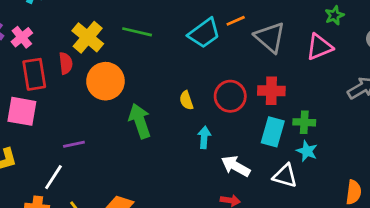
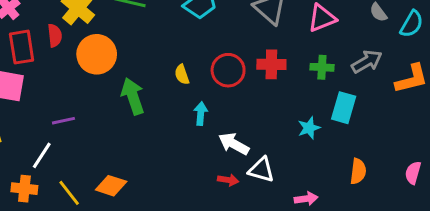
green cross: (304, 122) -> (322, 67), moved
cyan rectangle: (273, 132) -> (344, 108), moved
cyan star: (307, 151) -> (309, 128), turned 30
white triangle: (285, 176) -> (261, 170), moved

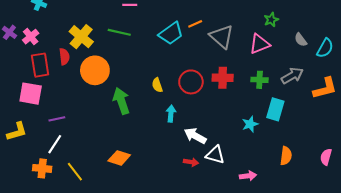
purple line: (63, 121) -> (57, 119), moved
orange diamond: (111, 186) -> (119, 158), moved

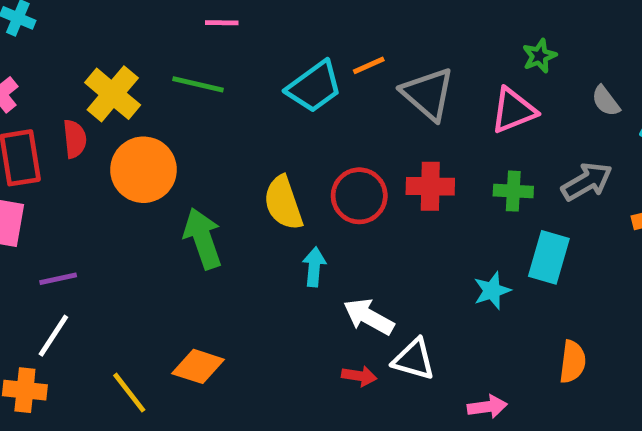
yellow semicircle: (157, 85) -> (283, 203), size x1.6
yellow line: (75, 172) -> (129, 393), moved

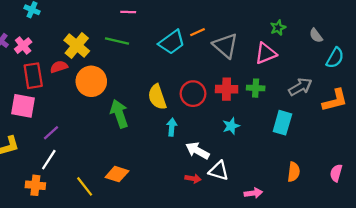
gray semicircle: (606, 101) -> (316, 35), moved
red semicircle: (75, 139) -> (59, 67), turned -102
green cross: (513, 191) -> (256, 88), moved
purple line: (58, 279) -> (51, 133), turned -30
cyan star: (492, 291) -> (231, 126), moved

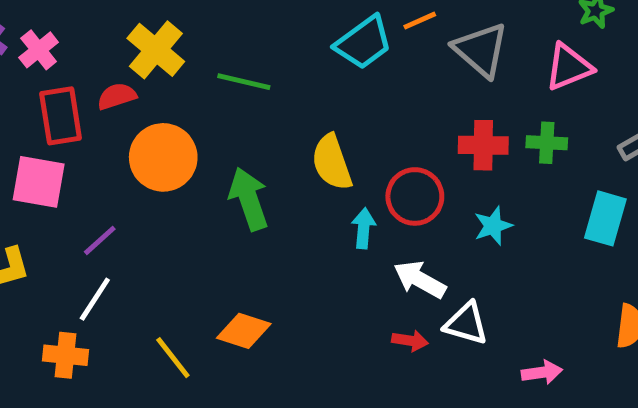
green line: (117, 41) -> (244, 82), moved
orange circle: (91, 81) -> (163, 157), moved
red circle: (193, 94) -> (415, 196), moved

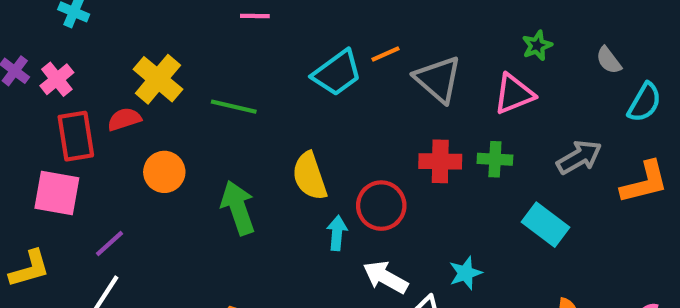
orange circle: (163, 157) -> (164, 172), size x0.7
cyan rectangle: (605, 218) -> (545, 225), turned -69
cyan star: (493, 226) -> (465, 273), moved

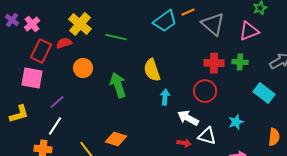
red rectangle: (76, 136) -> (41, 51), turned 35
red circle: (381, 206) -> (205, 91), moved
cyan star: (465, 273) -> (236, 122), moved

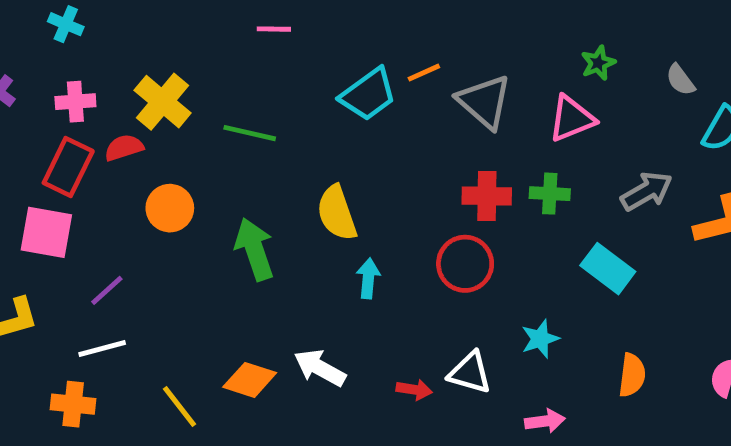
pink cross: (32, 24) -> (75, 102), moved, turned 35
white arrow: (188, 118) -> (320, 368), moved
white line: (55, 126) -> (102, 348), turned 42

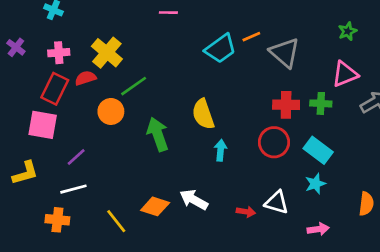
pink triangle: (572, 119) -> (345, 74), moved
green line: (250, 133) -> (134, 86), moved, turned -48
cyan rectangle: (608, 269) -> (318, 150), moved

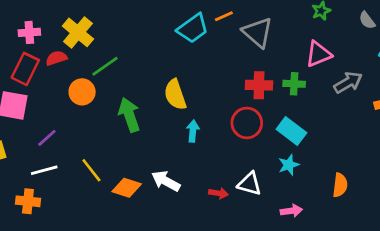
yellow line: (116, 221) -> (91, 170), moved

